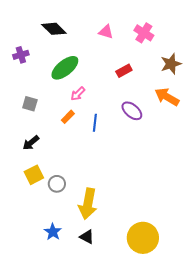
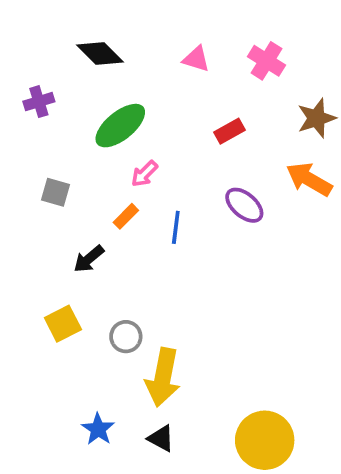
black arrow: (31, 143) -> (89, 259), moved
gray circle: (57, 184) -> (126, 337), moved

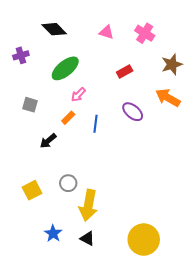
yellow square: (63, 324) -> (32, 190), moved

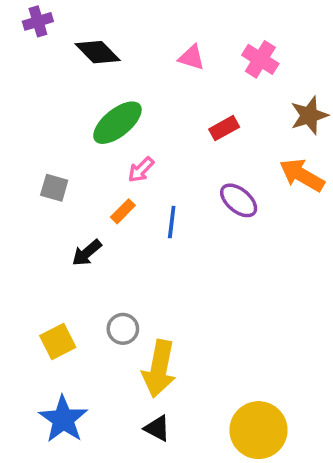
purple cross: (21, 55) -> (38, 21), moved
blue star: (53, 233) -> (63, 419), moved, size x1.5

